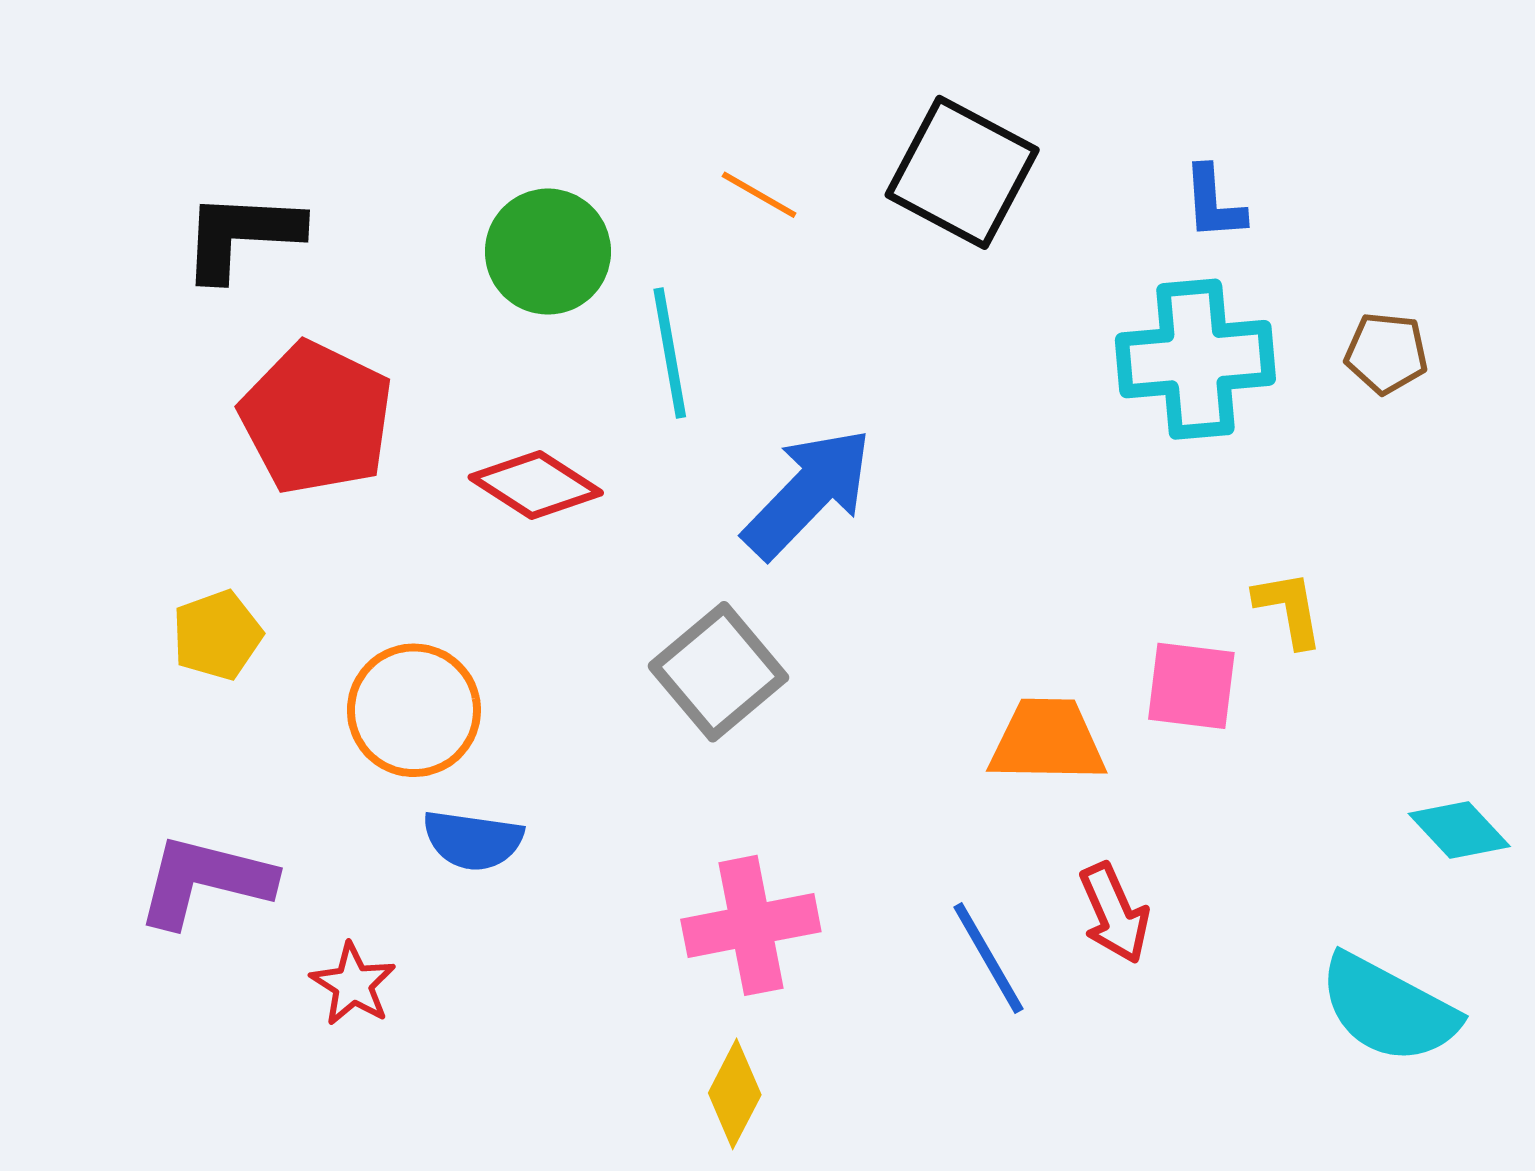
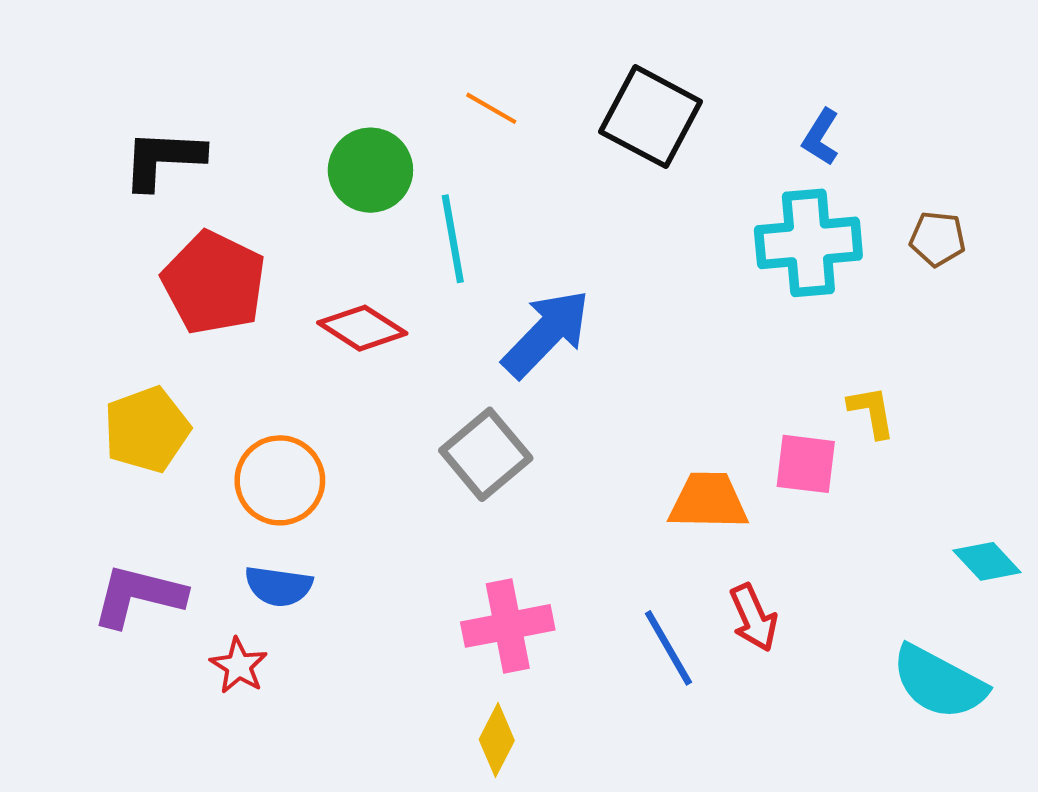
orange line: (759, 195) -> (491, 108), moved
blue L-shape: (1214, 203) -> (821, 137), turned 36
yellow pentagon: (217, 635) -> (147, 430), size x1.4
blue semicircle: (473, 840) -> (278, 586), moved

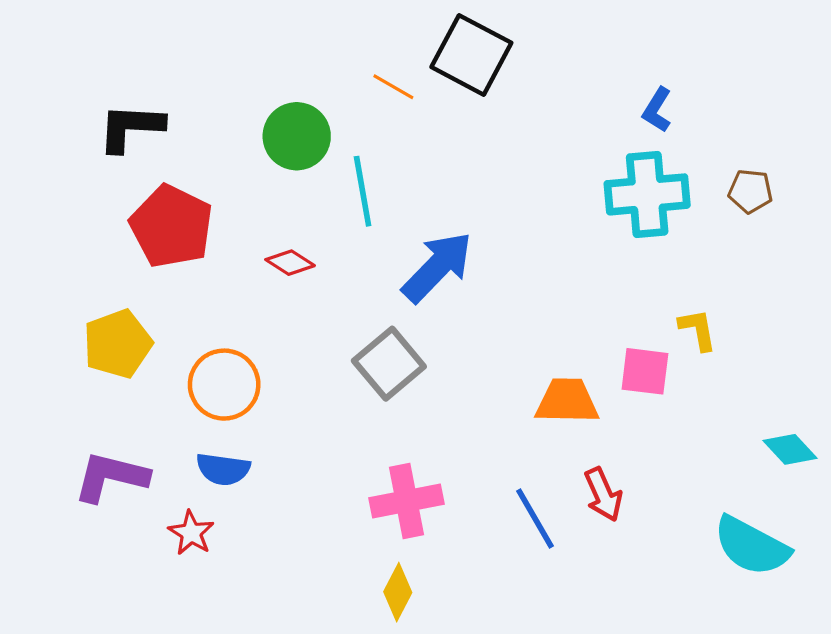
black square: (651, 117) -> (471, 55), moved
red diamond: (362, 328) -> (290, 263), size x0.7

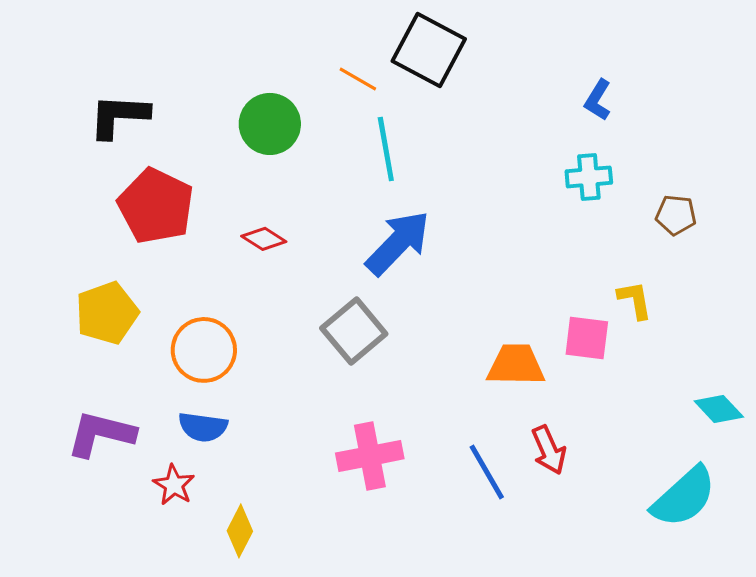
cyan line: (363, 191) -> (386, 149), moved
brown pentagon: (750, 191) -> (676, 215), moved
cyan cross: (647, 194) -> (589, 177), size x0.6
cyan semicircle: (752, 546) -> (684, 497), turned -70
yellow diamond: (398, 592) -> (240, 531), moved

